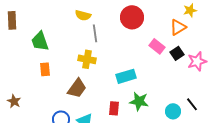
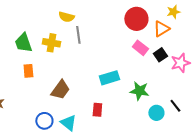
red circle: (132, 17) -> (136, 19), moved
yellow cross: (87, 59) -> (51, 43), moved
green star: (139, 101) -> (139, 91), moved

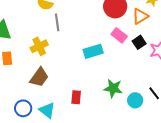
yellow cross: (51, 43) -> (39, 46), moved, turned -36
cyan rectangle: (109, 78) -> (93, 51), moved
green star: (139, 91) -> (113, 88), moved

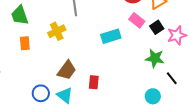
brown trapezoid: (39, 77) -> (67, 70), moved
green star: (113, 88) -> (155, 58), moved
cyan circle: (135, 100) -> (153, 96), moved

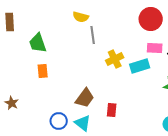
pink rectangle: (137, 20) -> (155, 48), turned -35
yellow cross: (57, 31) -> (115, 59), moved
cyan rectangle: (111, 36) -> (140, 66), moved

